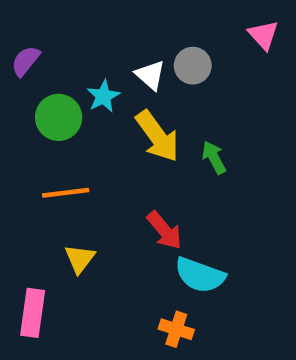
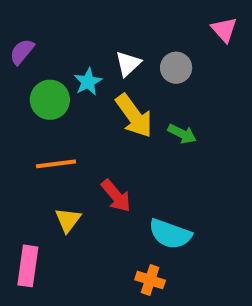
gray circle: (193, 66) -> (176, 68), moved
white triangle: (150, 75) -> (128, 64), turned 36
green arrow: (214, 157) -> (182, 134), turned 144
red arrow: (164, 230) -> (116, 196), moved

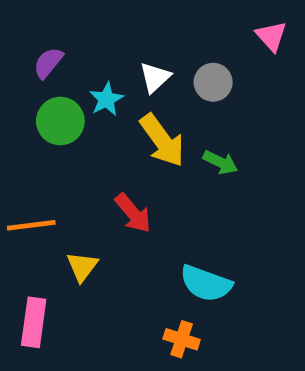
purple semicircle: (22, 52) -> (48, 63), moved
orange line: (56, 164) -> (31, 225), moved
red arrow: (116, 196) -> (133, 213), moved

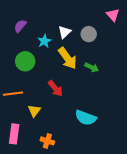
green circle: (60, 121) -> (25, 61), moved
orange cross: (182, 339) -> (47, 141), moved

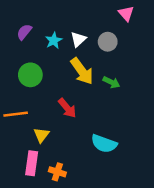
pink triangle: (113, 15) -> (126, 14), moved
cyan star: (44, 41) -> (54, 41), moved
pink rectangle: (14, 134) -> (32, 163), moved

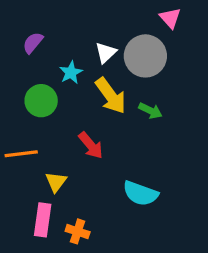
cyan star: (54, 41) -> (71, 73), moved
gray circle: (108, 42) -> (145, 56), size x1.6

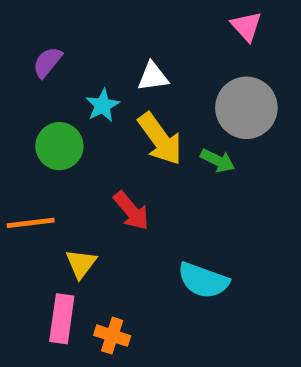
white triangle: (106, 53) -> (153, 77), turned 35
gray circle: (145, 56) -> (246, 108), moved

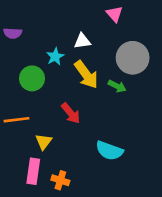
pink triangle: (246, 26) -> (115, 14), moved
purple semicircle: (47, 62) -> (13, 33), moved, turned -126

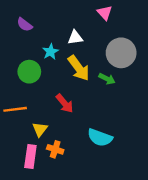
purple semicircle: (13, 33) -> (25, 25), moved, turned 35
orange cross: (60, 180) -> (55, 149), moved

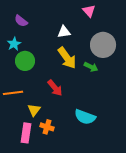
cyan star: (50, 52) -> (14, 44), moved

